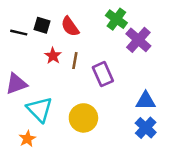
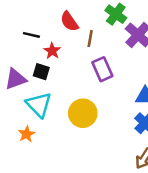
black square: (42, 25) -> (41, 72), moved
black line: (19, 33) -> (31, 35), moved
brown line: (75, 61) -> (90, 39), moved

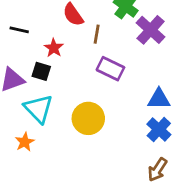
black line: (31, 35) -> (19, 30), moved
purple rectangle: (102, 69) -> (110, 69), turned -40

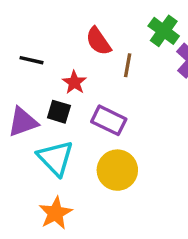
purple rectangle: (110, 69) -> (109, 120), moved
orange star: (25, 142) -> (55, 213), moved, size x1.4

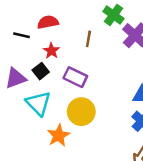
red semicircle: (98, 41) -> (48, 22), moved, turned 114
black square: (59, 112) -> (41, 71), turned 35
orange star: (55, 213) -> (59, 135), moved

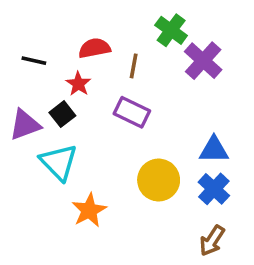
red semicircle: (48, 22) -> (94, 48), moved
purple rectangle: (75, 77) -> (132, 112), moved
yellow circle: (81, 112) -> (159, 180), moved

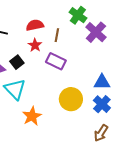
red star: (78, 84) -> (35, 45), moved

